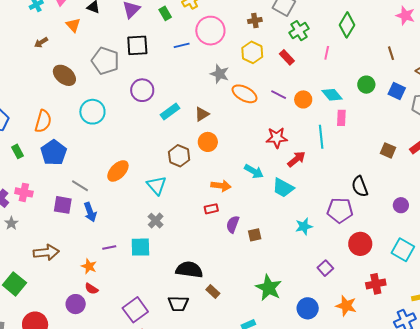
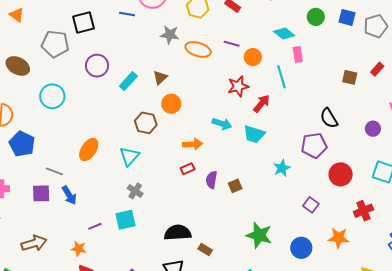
blue line: (182, 45) -> (127, 14), turned 35
orange circle: (303, 99) -> (253, 57), moved
cyan triangle: (157, 185) -> (129, 156), turned 35

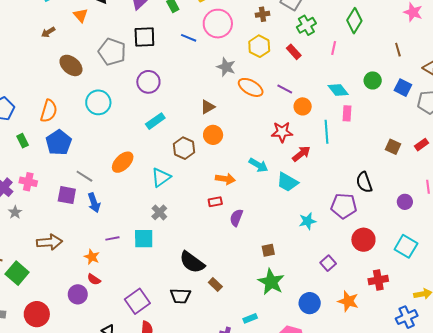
cyan rectangle: (128, 81) -> (155, 121), moved
brown square: (235, 186) -> (268, 250), moved
black semicircle: (178, 233) -> (192, 262), turned -152

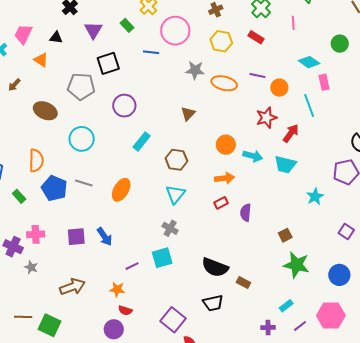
orange circle: (213, 135) -> (226, 145), moved
gray line: (84, 176) -> (84, 183), moved
cyan triangle: (161, 177) -> (175, 194), moved

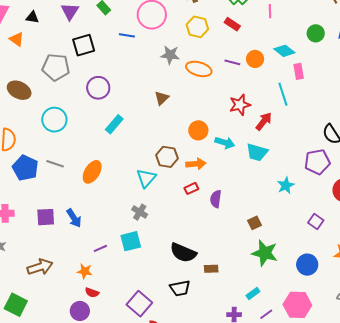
orange circle: (279, 88) -> (255, 59), moved
brown hexagon: (176, 160) -> (167, 157), moved
brown rectangle: (243, 283) -> (211, 269), turned -32

